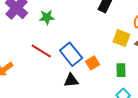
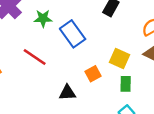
yellow square: (121, 38) -> (120, 59), moved
blue rectangle: (71, 54) -> (73, 34), moved

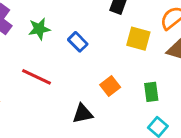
blue rectangle: (73, 34) -> (78, 42), size x0.6
yellow square: (120, 59) -> (138, 39), moved

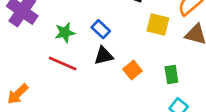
green star: (39, 29) -> (65, 33), moved
black triangle: (83, 114) -> (104, 56), moved

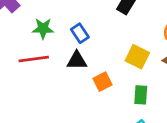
yellow square: (158, 25) -> (137, 57), moved
red line: (63, 63) -> (34, 59), turned -44

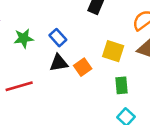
red line: (34, 59) -> (19, 86), moved
orange square: (103, 82) -> (83, 67), moved

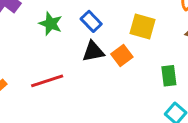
green star: (24, 38) -> (51, 24), turned 30
yellow square: (113, 51) -> (142, 27), moved

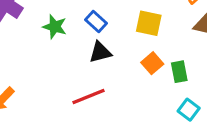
orange square: (122, 55) -> (152, 63), moved
red line: (47, 81) -> (89, 97), moved

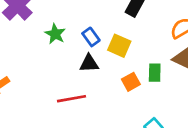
yellow square: (149, 23) -> (119, 46), moved
green rectangle: (179, 72) -> (155, 73), moved

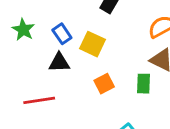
green rectangle: (155, 73) -> (143, 84), moved

